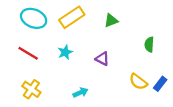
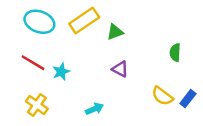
green triangle: (111, 21) -> (115, 32), moved
cyan star: (65, 52) -> (61, 72), moved

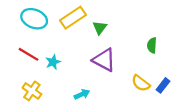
green triangle: (115, 32) -> (100, 28), turned -32
purple triangle: (120, 69) -> (104, 60), size x1.6

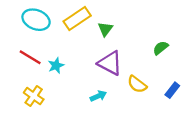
green semicircle: (152, 45) -> (161, 48), turned 48
yellow semicircle: (141, 83) -> (137, 84), moved
cyan arrow: (82, 94) -> (98, 96), moved

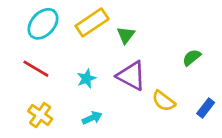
cyan ellipse: (36, 20) -> (43, 24), turned -68
cyan star: (56, 65) -> (86, 79), moved
cyan arrow: (98, 96) -> (92, 118), moved

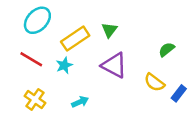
yellow rectangle: (92, 22) -> (75, 39), moved
cyan star: (86, 79) -> (64, 65), moved
yellow semicircle: (164, 101) -> (154, 82), moved

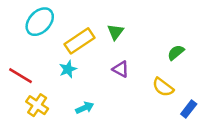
red line: (31, 59) -> (20, 76), moved
purple triangle: (114, 65) -> (121, 69), size x0.6
blue rectangle: (179, 93) -> (189, 109), moved

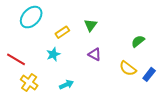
yellow rectangle: (80, 41) -> (62, 32), size x0.6
blue rectangle: (189, 109) -> (149, 74), moved

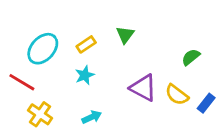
cyan ellipse: (31, 17) -> (43, 49), moved
cyan star: (53, 54) -> (85, 75), moved
purple triangle: (95, 54) -> (143, 88), moved, size x1.5

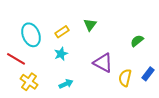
cyan ellipse: (43, 49) -> (31, 35), turned -65
yellow semicircle: (177, 95) -> (125, 78), moved, turned 66

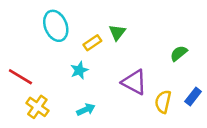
yellow rectangle: (62, 32) -> (92, 43), moved
cyan ellipse: (31, 35) -> (56, 26), moved

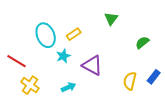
cyan ellipse: (56, 26) -> (46, 35), moved
green triangle: (117, 32) -> (111, 19), moved
purple triangle: (134, 82) -> (92, 65), moved

